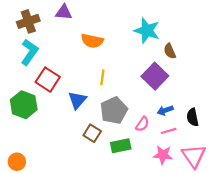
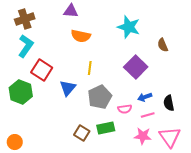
purple triangle: (64, 12) -> (71, 11), moved
brown semicircle: (170, 51) -> (163, 45), moved
pink semicircle: (142, 124) -> (125, 109), turned 48
brown square: (92, 133) -> (82, 133), moved

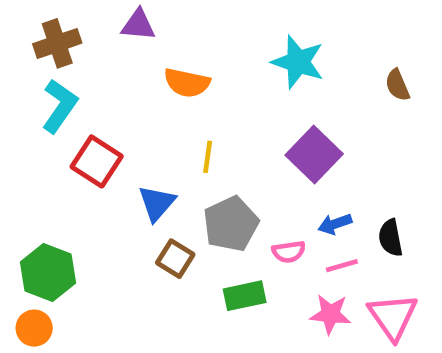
purple triangle: (71, 11) -> (138, 25), moved
brown semicircle: (163, 45) -> (397, 85), moved
green hexagon: (21, 92) -> (48, 273), moved
brown square: (82, 133) -> (175, 259), moved

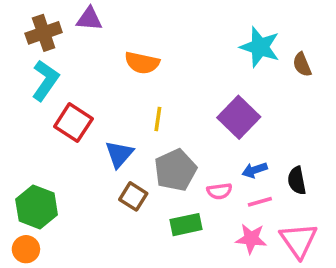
purple triangle: (138, 25) -> (89, 19), moved
cyan star: (298, 62) -> (260, 47), moved

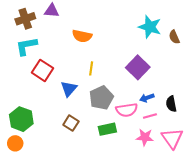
cyan L-shape: (45, 80) -> (26, 46), turned -135
pink semicircle: (219, 191) -> (127, 110), size x1.5
brown square: (133, 196) -> (71, 123), moved

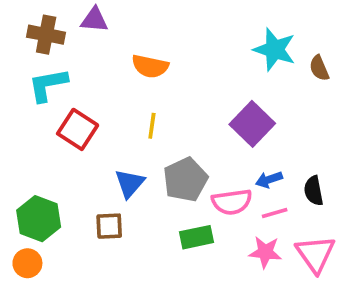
brown cross: (25, 19) -> (46, 35), turned 30
yellow line: (91, 68) -> (152, 126), moved
blue triangle: (69, 89) -> (130, 183), moved
brown square: (71, 123) -> (109, 226), moved, turned -35

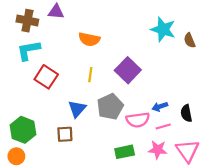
purple square: (252, 124) -> (128, 70), moved
green rectangle: (197, 237) -> (125, 152), moved

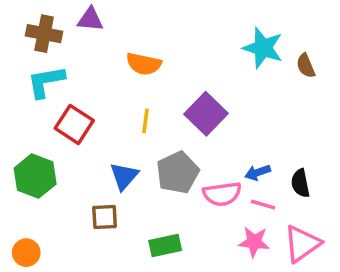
pink line: (163, 126) -> (263, 205), turned 32
green hexagon: (23, 130) -> (35, 176), moved
pink triangle: (187, 151) -> (302, 244), turned 30
green rectangle: (125, 152) -> (165, 245), moved

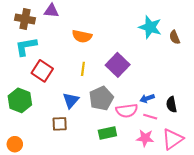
green rectangle: (165, 245) -> (107, 133), moved

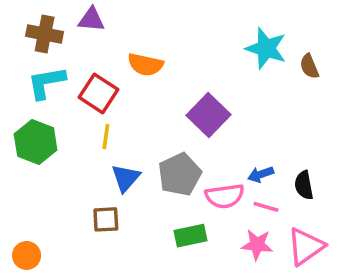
yellow line: (83, 69) -> (106, 137), moved
red square: (42, 71) -> (99, 93), moved
green hexagon: (20, 100) -> (36, 142), moved

